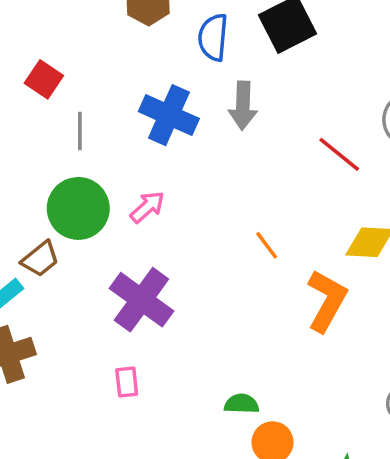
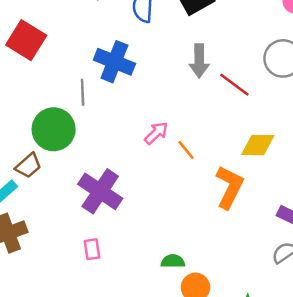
red square: (44, 79) -> (26, 40), size x1.5
gray arrow: (243, 106) -> (199, 61), moved
gray line: (80, 131) -> (83, 92), moved
pink arrow: (147, 207) -> (156, 133), moved

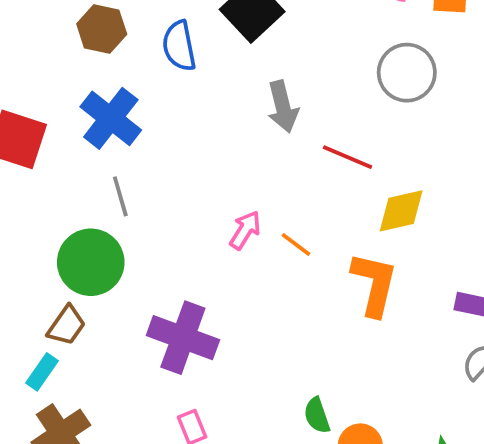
blue cross: (114, 62) -> (111, 118), moved, turned 30
red line: (234, 85) -> (347, 157), moved
green semicircle: (173, 261) -> (317, 415), turned -95

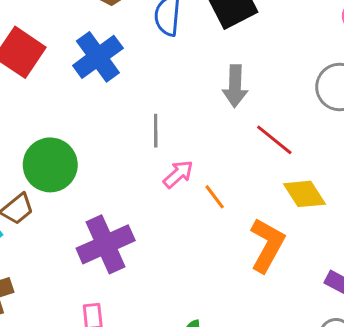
gray line: (120, 196) -> (156, 131), moved
yellow diamond: (401, 211) -> (304, 194), turned 54
purple cross: (183, 338) -> (106, 244), turned 30

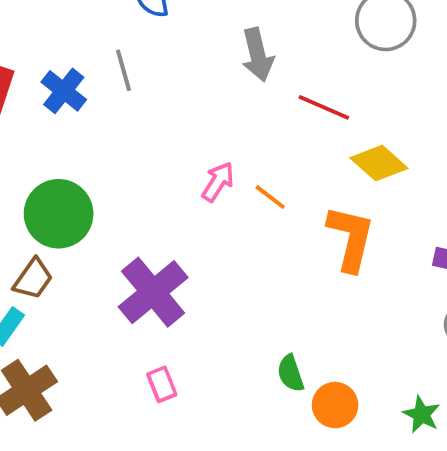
blue cross: (98, 57) -> (64, 91), moved, size x0.7
gray line: (156, 131) -> (124, 70), moved

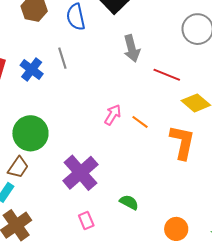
green semicircle: (291, 373) -> (129, 202), moved, turned 138

